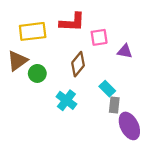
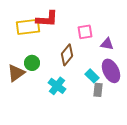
red L-shape: (72, 22) -> (47, 19), moved
brown triangle: (17, 61) -> (16, 73), moved
purple ellipse: (129, 126) -> (111, 71), moved

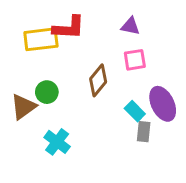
pink square: (85, 32) -> (135, 60), moved
purple triangle: (107, 44) -> (130, 26), moved
cyan cross: (57, 86) -> (57, 142), moved

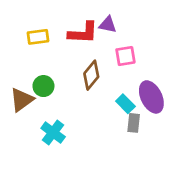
purple triangle: (130, 26) -> (108, 25), moved
red L-shape: (69, 28) -> (83, 33), moved
yellow rectangle: (41, 39) -> (38, 37), size x0.7

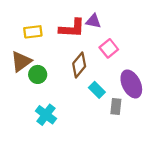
pink square: (125, 56) -> (109, 48), turned -30
brown triangle: (22, 100) -> (21, 61), moved
cyan rectangle: (125, 104) -> (97, 90), moved

